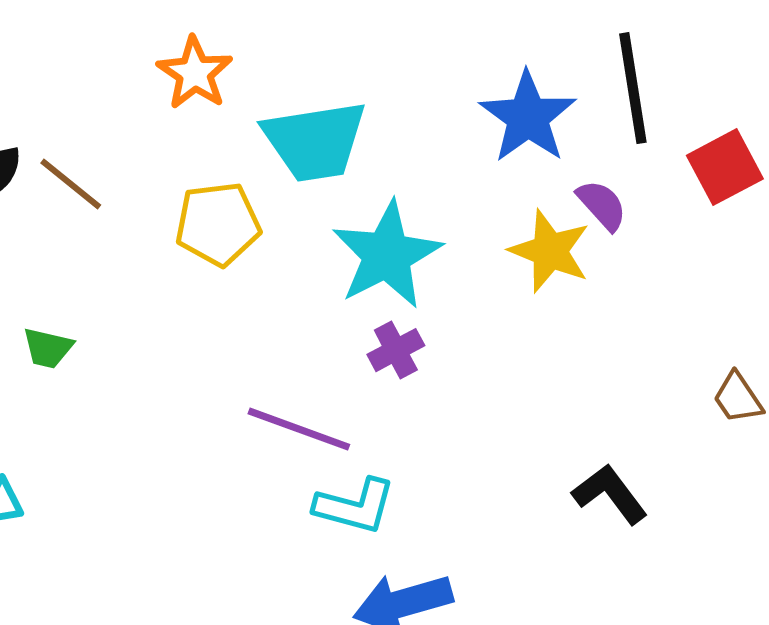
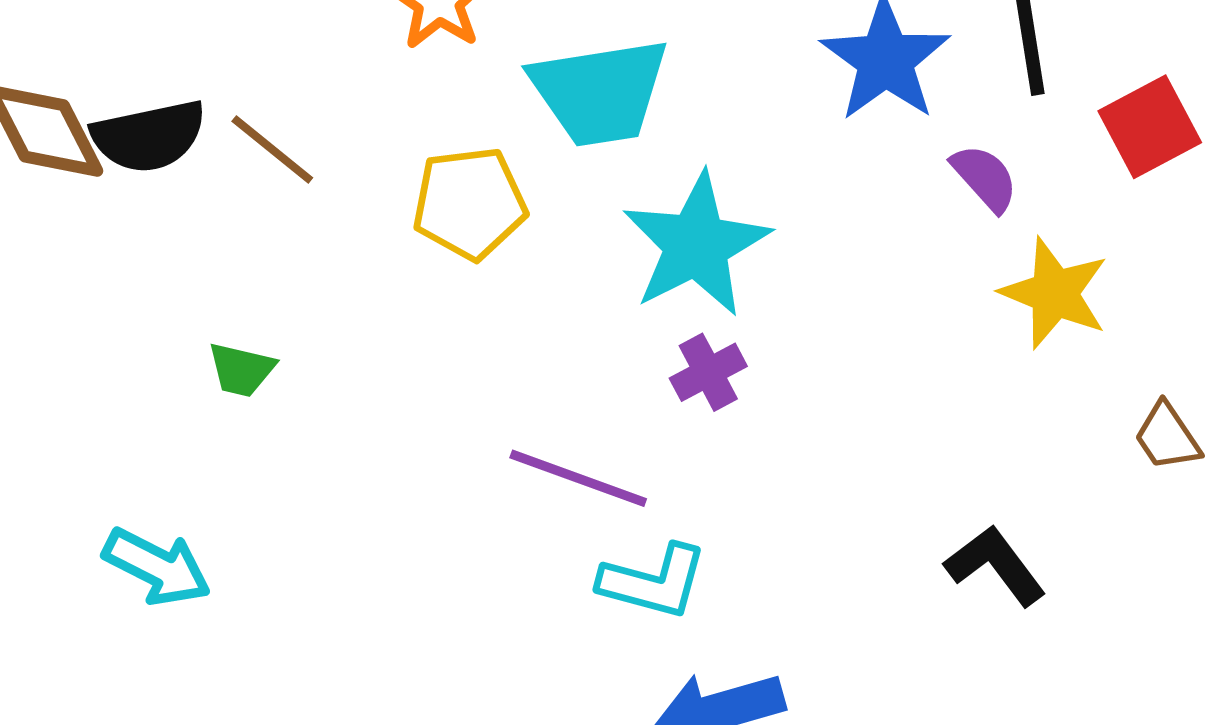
yellow star: (550, 251) -> (1054, 293), moved

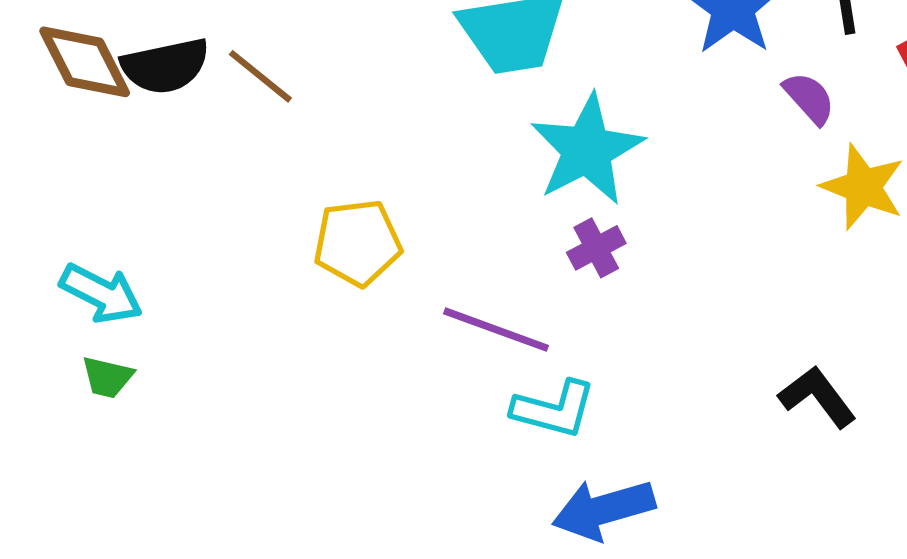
yellow pentagon: (470, 203) -> (358, 243), moved
green trapezoid: (241, 370) -> (107, 377), moved
cyan arrow: (157, 567) -> (101, 293), moved

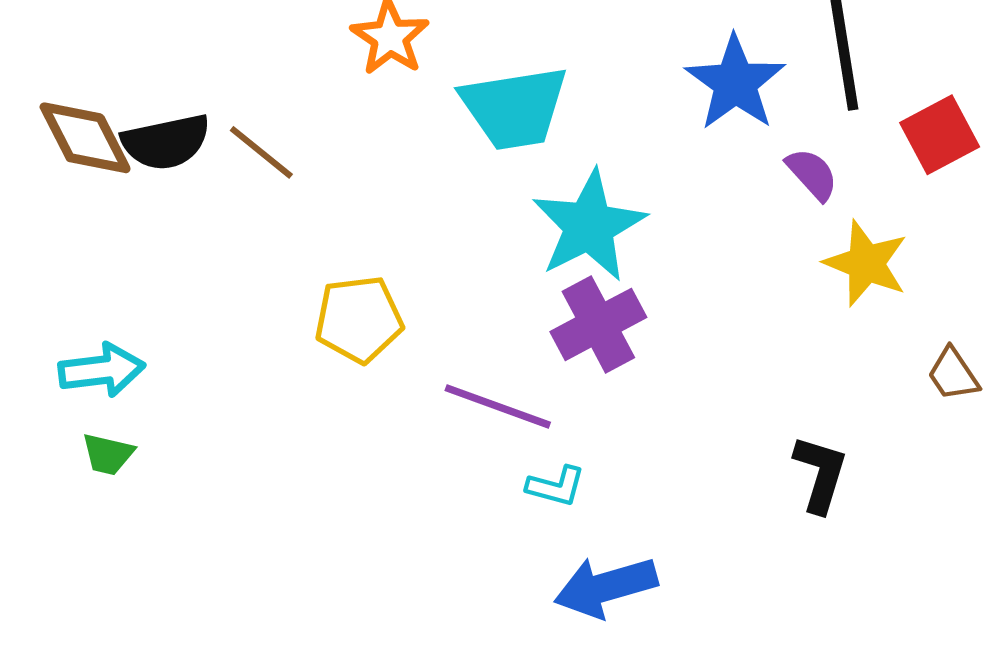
purple cross: (596, 248) -> (598, 324), size x1.6
cyan arrow: (101, 293) -> (102, 370), turned -34
black L-shape: (817, 397) -> (820, 474), turned 54
cyan L-shape: (554, 409) -> (556, 486), size x0.7

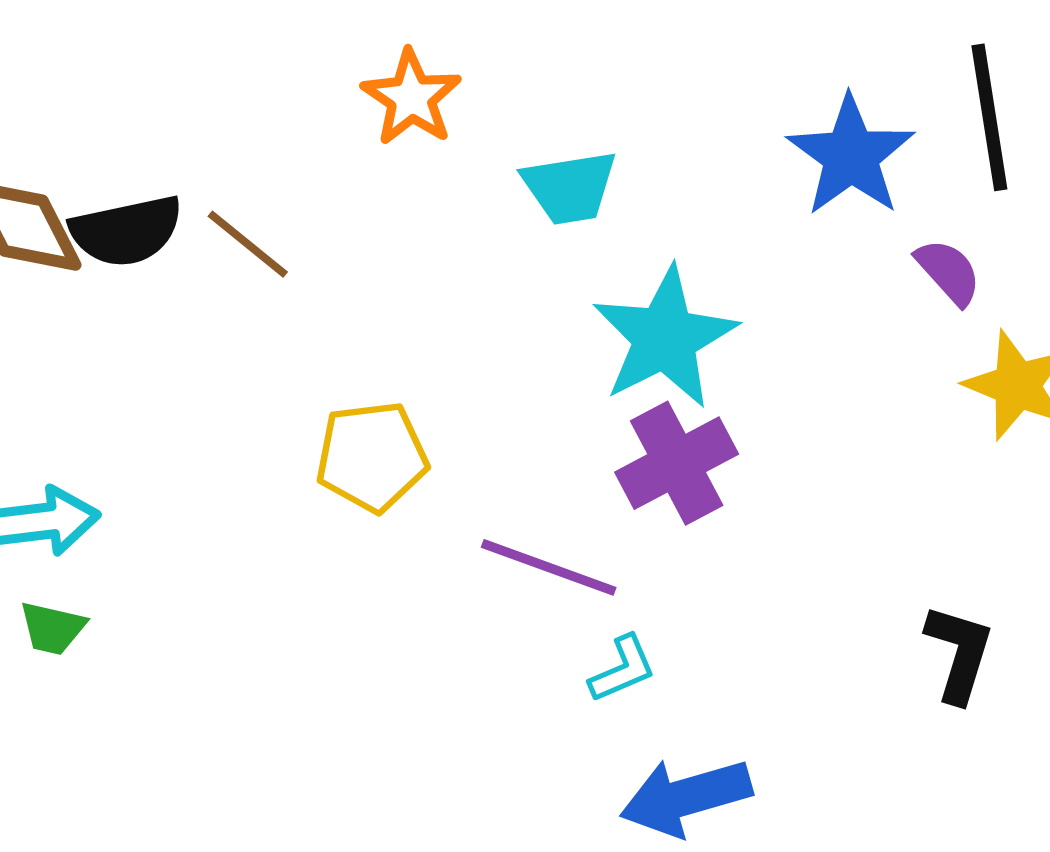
cyan trapezoid: (514, 108) -> (570, 187), size x0.7
cyan L-shape: (556, 486) -> (623, 669), turned -38

